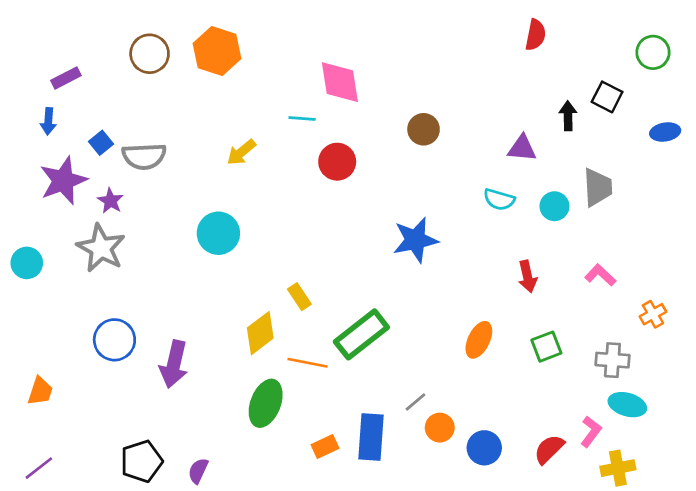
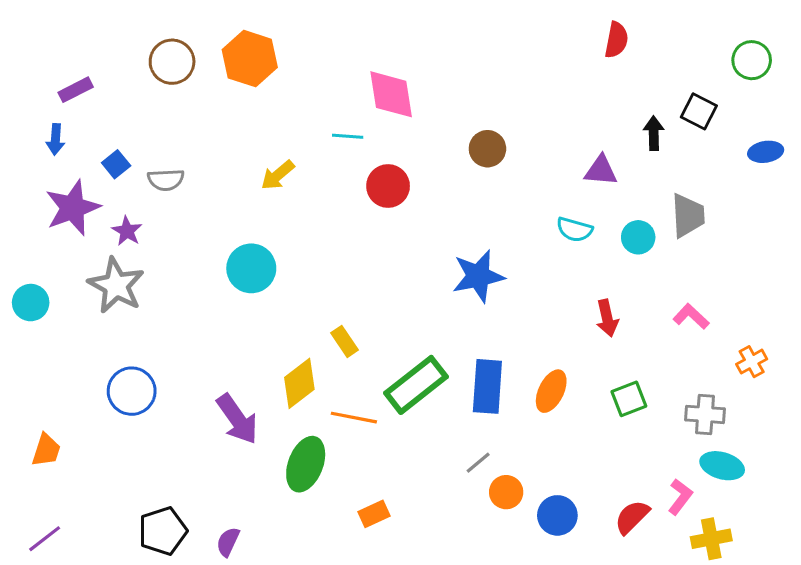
gray semicircle: (144, 156) -> (166, 180), size x0.7
purple arrow: (174, 364) -> (237, 419), moved, turned -48
blue rectangle: (371, 437) -> (487, 386), moved

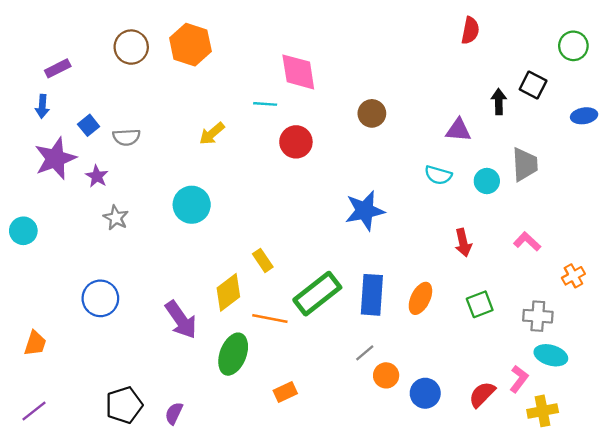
gray star: (116, 285) -> (116, 218), moved, size x0.6

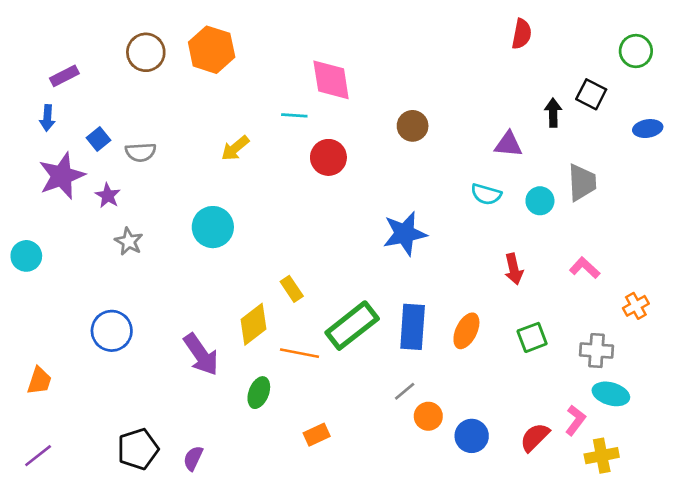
green ellipse: (233, 354) -> (259, 393), size x0.7

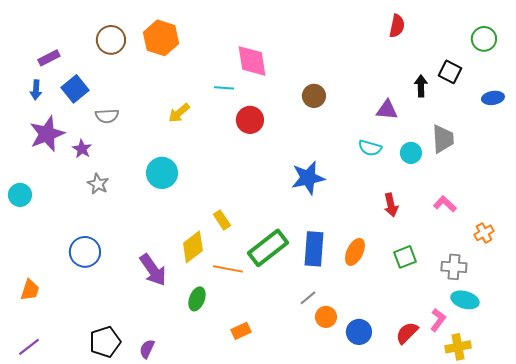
blue square: (99, 139) -> (75, 89), moved, size x1.5

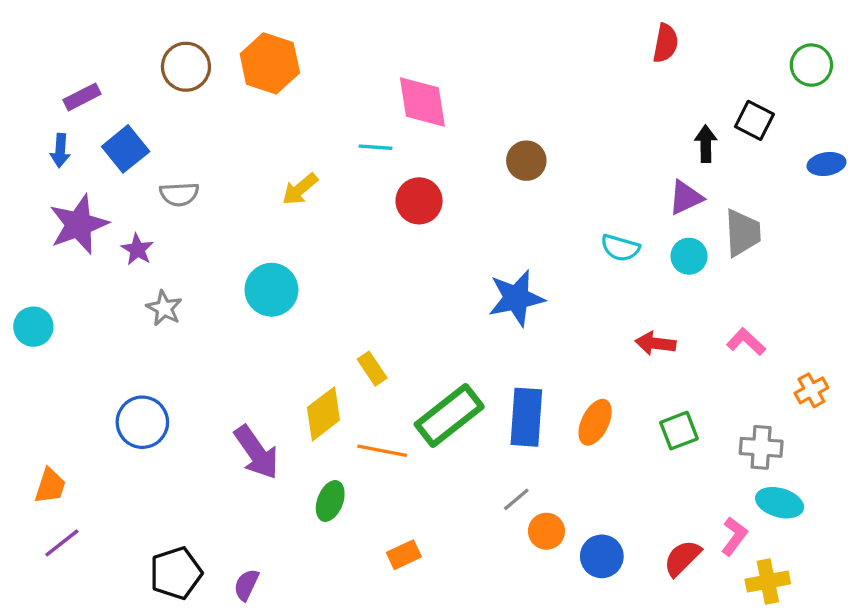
purple triangle: (387, 110) -> (686, 198), moved, turned -30
red arrow: (391, 205) -> (655, 343), turned 110
purple line: (29, 347) -> (62, 543), moved

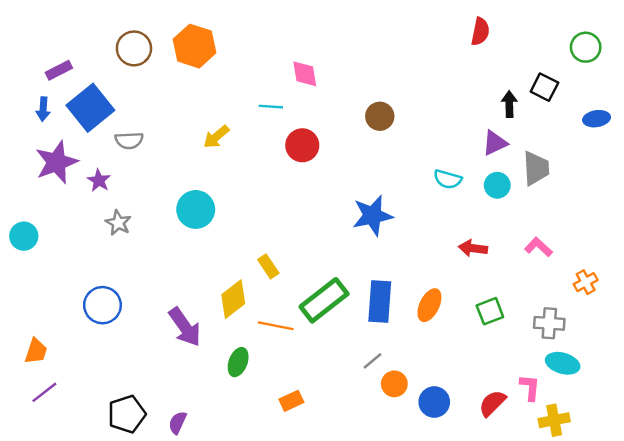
pink diamond: (422, 102) -> (305, 74), size x0.7
blue square: (126, 149) -> (90, 108), size x1.4
pink L-shape: (734, 536) -> (530, 387), turned -32

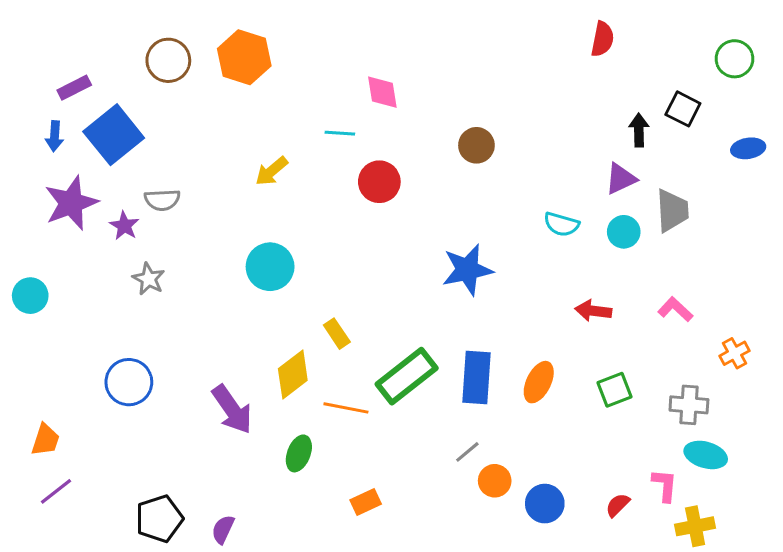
gray semicircle: (129, 140) -> (162, 200), moved
cyan circle: (196, 209) -> (270, 267), moved
red semicircle: (492, 403) -> (618, 505), size x0.7

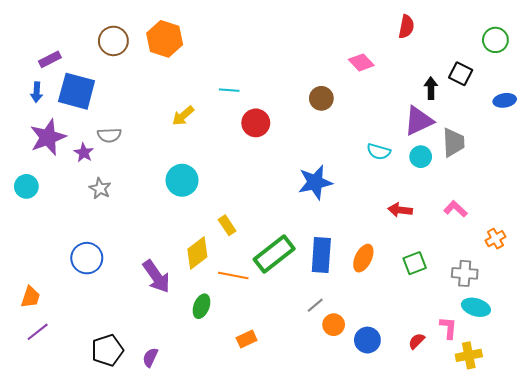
pink diamond: (382, 92) -> (361, 62), moved, turned -35
blue square: (114, 135) -> (77, 91), turned -36
purple triangle: (621, 179) -> (419, 121), size x1.4
cyan circle: (30, 296) -> (26, 186), moved

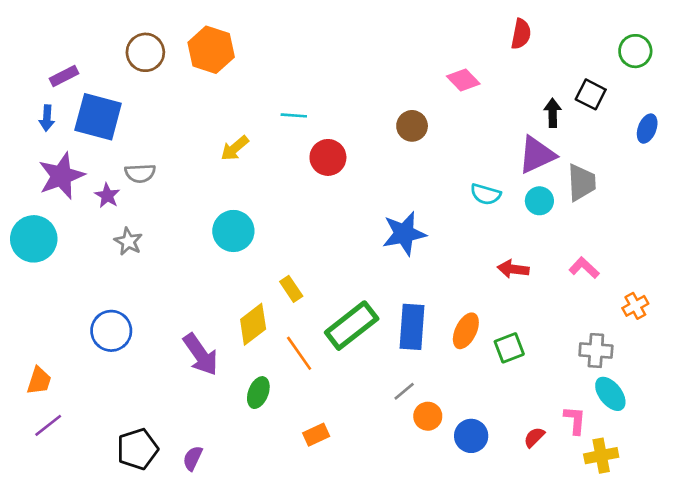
blue ellipse: (505, 100) -> (647, 129), turned -60
cyan circle: (26, 186) -> (34, 239), size x1.5
green square: (415, 263) -> (509, 348), moved
orange line: (233, 276) -> (299, 353), turned 44
cyan ellipse: (476, 307) -> (610, 394), turned 36

